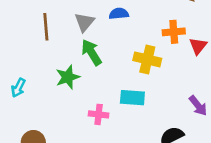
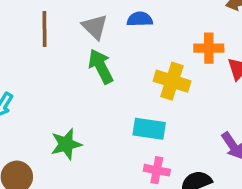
gray triangle: (85, 22) -> (95, 27), turned -30
green star: (68, 77) -> (66, 144), moved
pink cross: (99, 114) -> (157, 170), moved

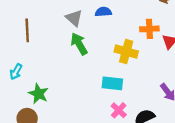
brown line: (45, 29) -> (27, 30), moved
green star: (66, 144) -> (39, 94), moved, turned -30
pink cross: (157, 170) -> (119, 110), turned 35

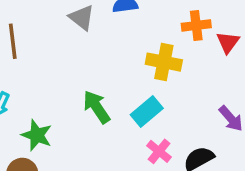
green arrow: (79, 44) -> (97, 107), moved
cyan rectangle: (112, 83) -> (147, 112), turned -42

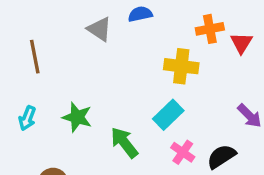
green arrow: (97, 107) -> (124, 143), moved
green star: (37, 135) -> (77, 117), moved

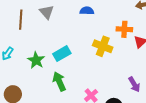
gray triangle: (99, 29) -> (47, 12), moved
cyan rectangle: (168, 115) -> (62, 54), moved

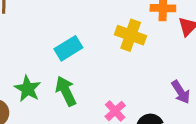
green star: (36, 60) -> (28, 89), moved

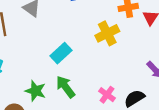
yellow cross: (131, 35) -> (107, 33), turned -35

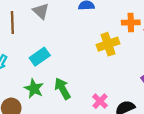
cyan rectangle: (61, 53) -> (40, 57), moved

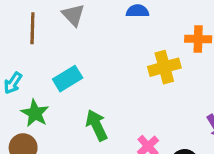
green star: (34, 89) -> (35, 113), moved

